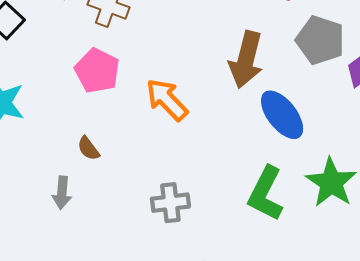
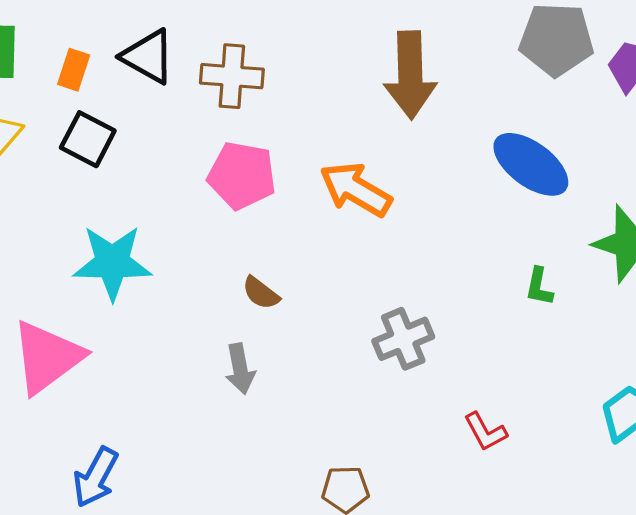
brown arrow: (246, 60) -> (410, 75), moved
green L-shape: (266, 194) -> (539, 287), size x0.5

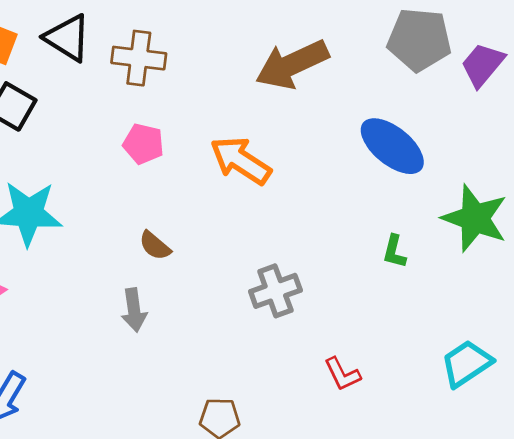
brown arrow: (410, 75) -> (292, 64), turned 64
pink pentagon: (242, 175) -> (143, 144), size x0.7

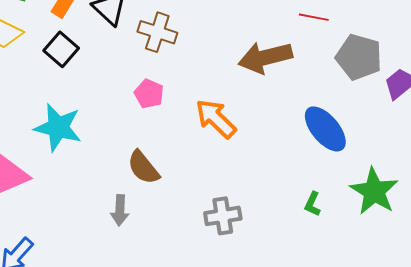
brown semicircle: (155, 246) -> (143, 167), size x1.5

